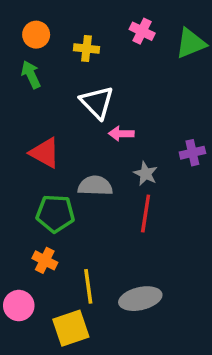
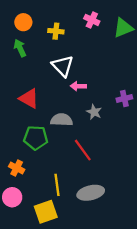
red line: (146, 213) -> (83, 150), moved, turned -45
orange cross: (45, 260) -> (17, 168), moved

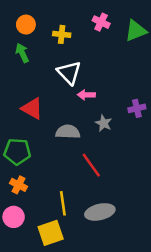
green pentagon: (36, 138) -> (17, 152), moved

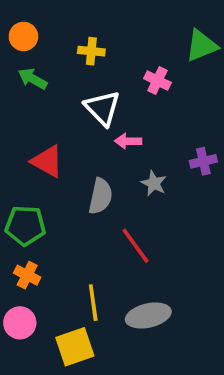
pink cross: (101, 22) -> (157, 81), moved
orange circle: (26, 25) -> (23, 36), moved
green arrow: (22, 53) -> (33, 79), turned -36
gray semicircle: (68, 132) -> (101, 196), turned 100

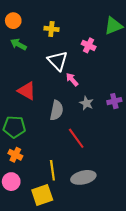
pink arrow: (128, 141) -> (72, 79), turned 48
purple cross: (203, 161) -> (114, 101), moved

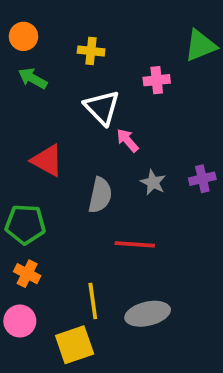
pink cross: (89, 45) -> (157, 80), turned -32
red line: (76, 138) -> (135, 244), turned -50

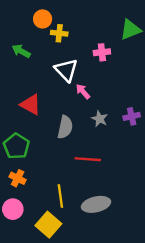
orange circle: (23, 36) -> (43, 19), moved
green pentagon: (25, 224) -> (16, 146), turned 30
yellow square: (75, 345) -> (48, 225), turned -30

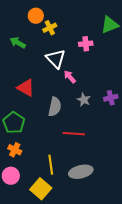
yellow cross: (59, 33) -> (50, 28), turned -32

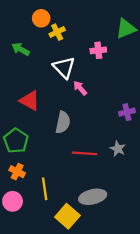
gray star: (84, 100) -> (118, 149), moved
yellow line: (51, 165) -> (45, 189), moved
yellow square: (41, 189) -> (67, 216), moved

